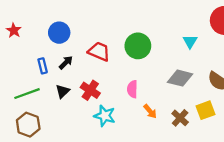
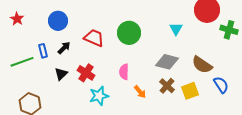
green line: (27, 94) -> (22, 62), moved
cyan star: (105, 116) -> (99, 96), turned -30
brown cross: (180, 118) -> (167, 86), moved

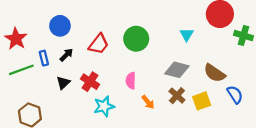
red star: (17, 19) -> (16, 39), moved, size x1.5
red trapezoid: (94, 38) -> (99, 44), turned 105

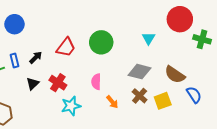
blue circle: (60, 26) -> (14, 24), moved

